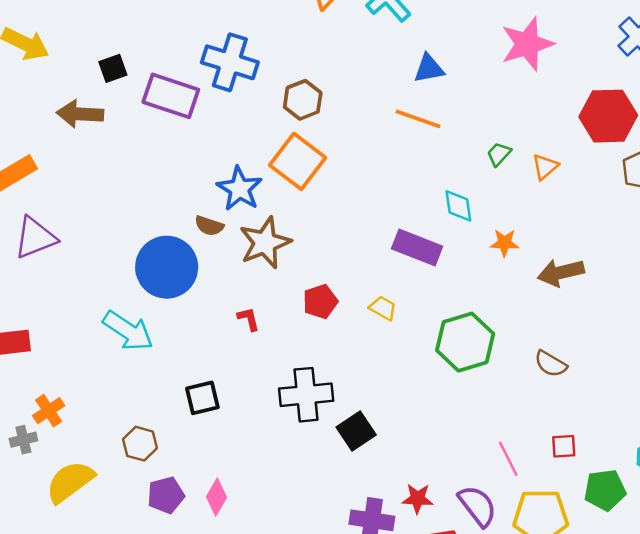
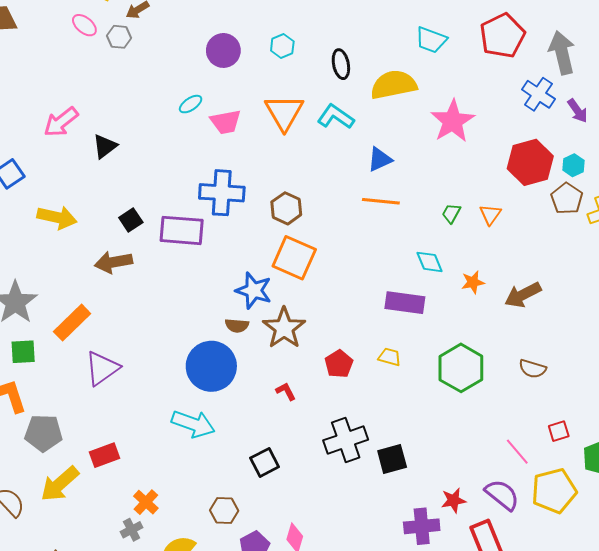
black square: (356, 431) -> (392, 459), turned 32

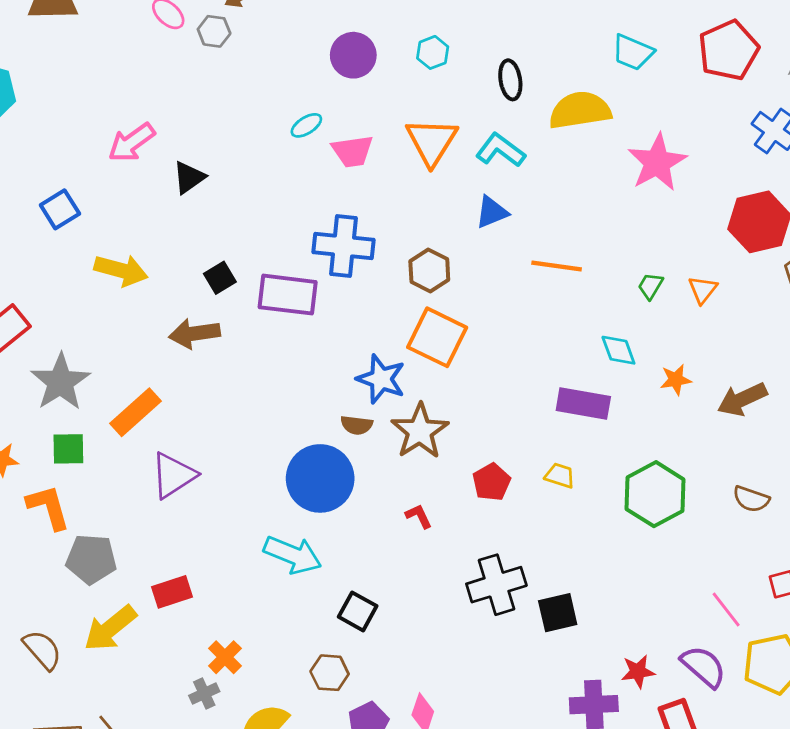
blue triangle: (380, 159) -> (492, 212), moved
black square: (265, 462) -> (358, 611), moved, turned -36

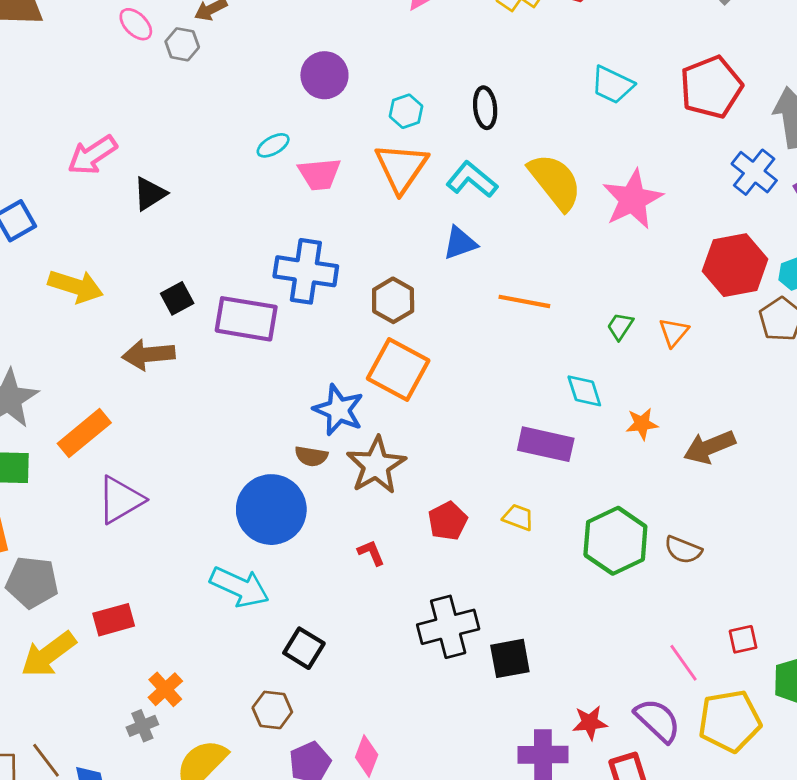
cyan hexagon: (433, 52) -> (406, 111), moved
yellow semicircle: (580, 110) -> (555, 182), moved, turned 58
brown semicircle: (751, 499) -> (683, 550), moved

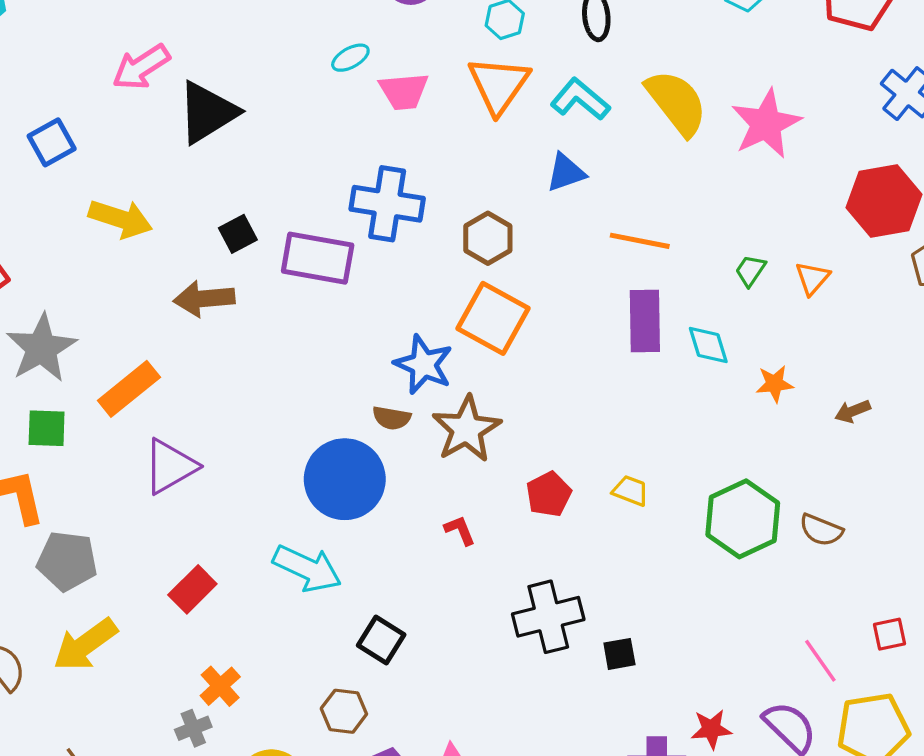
black triangle: (150, 194) -> (207, 112), size x1.6
purple rectangle: (546, 444) -> (645, 321), moved, turned 76
brown arrow: (709, 447) -> (853, 411), size x0.6
red rectangle: (114, 620) -> (192, 589), moved, turned -30
black square: (510, 658) -> (619, 654), size x0.7

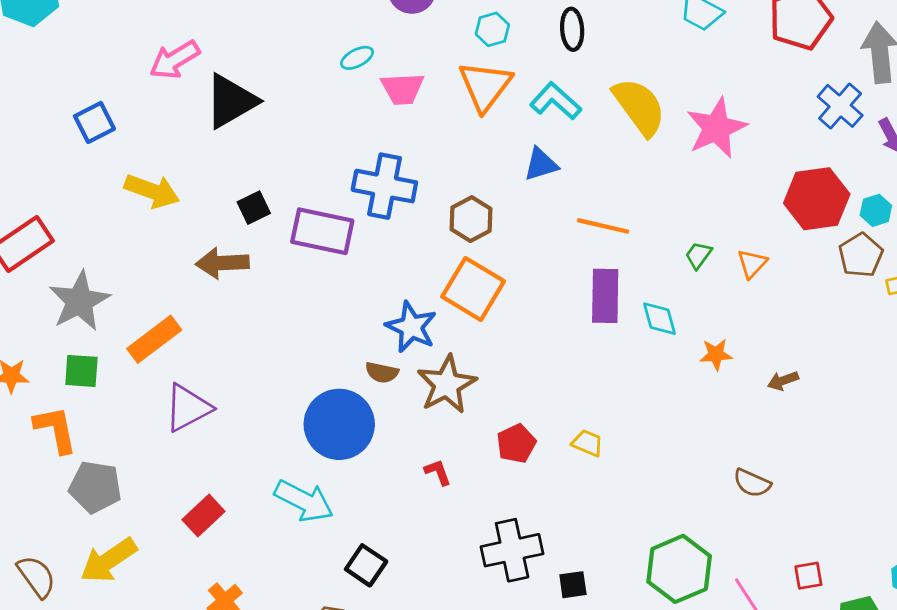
green hexagon: (743, 519) -> (679, 569), moved

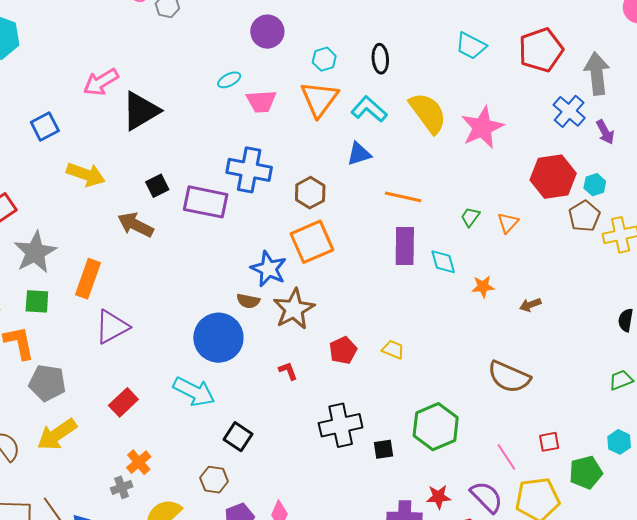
brown arrow: (222, 263) -> (135, 225), turned 30
orange square: (473, 289) -> (312, 242), turned 36
orange rectangle: (154, 339) -> (88, 279), turned -33
brown semicircle: (752, 483) -> (509, 377), size x1.6
green hexagon: (679, 569) -> (436, 427), moved

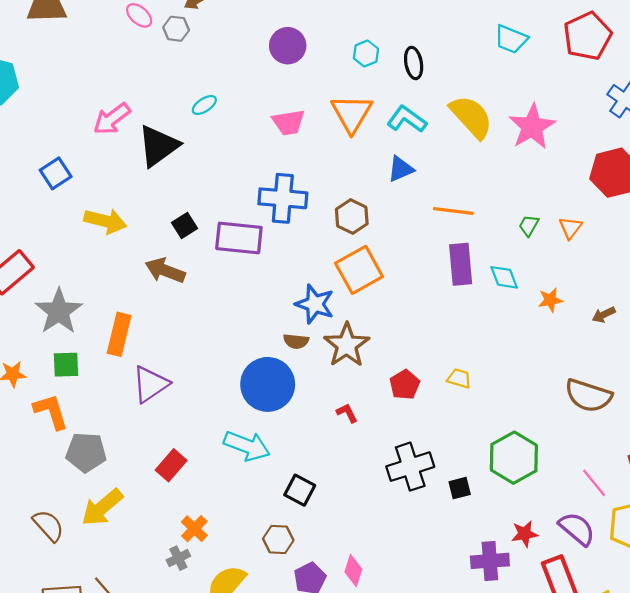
cyan hexagon: (324, 59) -> (366, 54), moved
cyan ellipse: (229, 80) -> (204, 105), moved

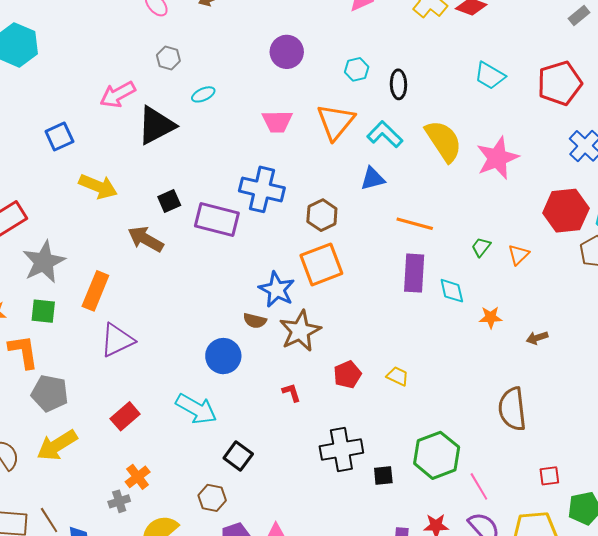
gray hexagon: (176, 29) -> (168, 58), moved
blue circle: (268, 384) -> (223, 356), size x0.7
brown semicircle: (588, 396) -> (512, 409), turned 57
pink line: (594, 483) -> (479, 486), moved

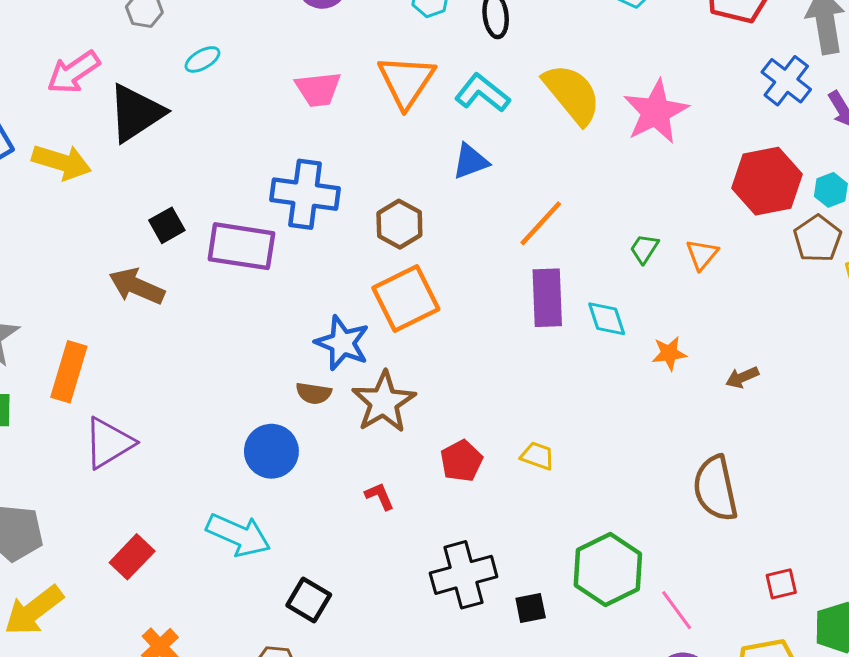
yellow arrow: (98, 186) -> (62, 162), moved
orange line: (415, 224) -> (541, 223), turned -57

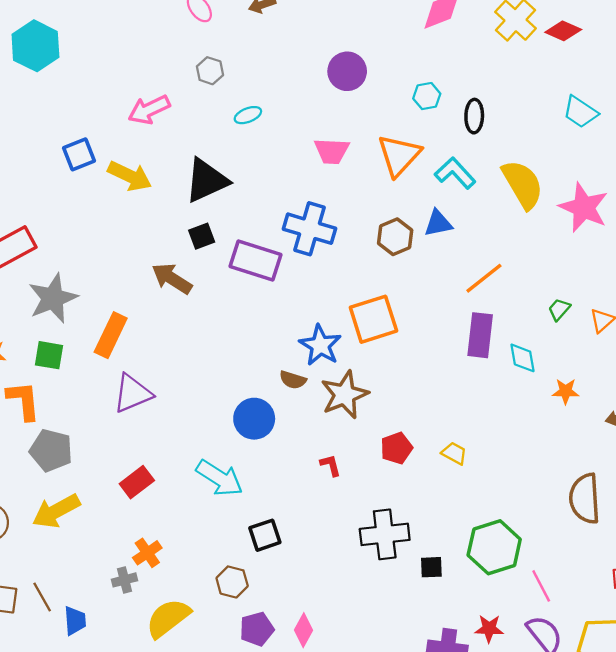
pink star: (656, 112) -> (584, 207), turned -30
black triangle: (136, 113) -> (206, 180), moved
brown hexagon: (399, 224) -> (395, 237), moved
black square: (309, 600) -> (265, 535), turned 32

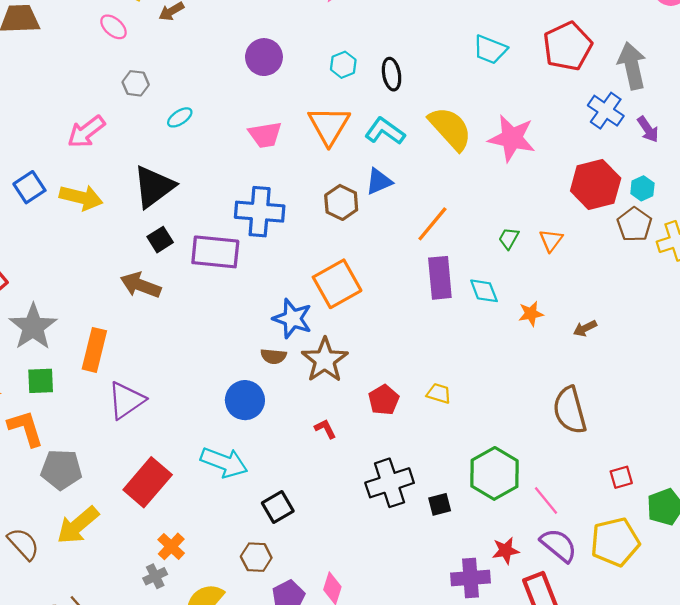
red rectangle: (137, 482) -> (148, 482), size x1.5

